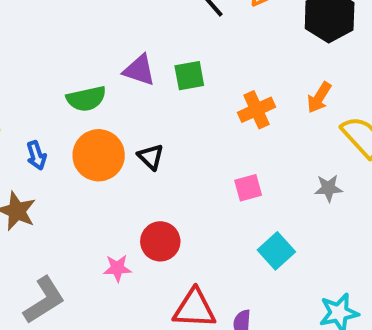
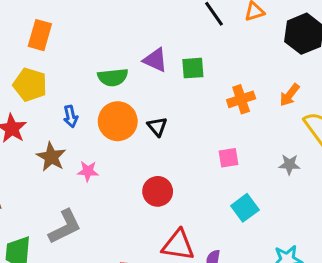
pink star: (117, 268) -> (88, 171), moved

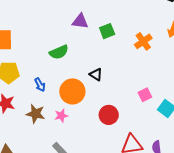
purple triangle: (155, 60) -> (80, 21), moved
orange circle: (118, 121) -> (72, 91), moved
pink square: (229, 158) -> (145, 95), moved

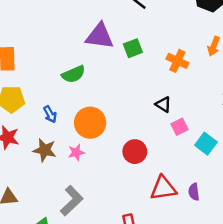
purple triangle: (80, 21) -> (100, 36), size x1.4
orange cross: (143, 41) -> (177, 61), turned -30
black triangle: (96, 74) -> (163, 104), moved

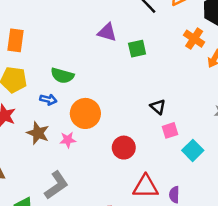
purple triangle: (100, 36) -> (107, 32), size x0.7
orange cross: (177, 61) -> (194, 39), moved
green semicircle: (73, 74) -> (62, 76), moved, turned 30
blue arrow: (50, 114) -> (48, 100), turned -56

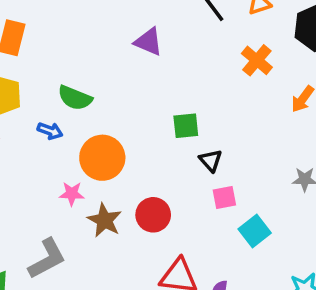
orange cross: (194, 39) -> (257, 60), moved
green square: (137, 49) -> (186, 126), moved
brown star: (38, 133) -> (105, 220), moved

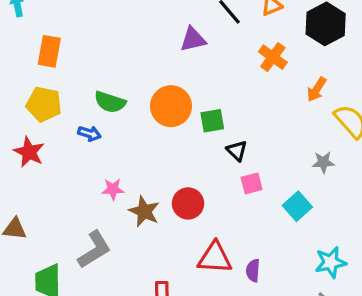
purple triangle: (149, 42) -> (193, 39), moved, turned -32
orange circle: (102, 158) -> (171, 106), moved
cyan square: (255, 231) -> (297, 206), moved

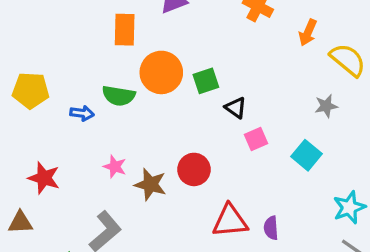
orange rectangle: (49, 51) -> (125, 30), moved
green semicircle: (110, 102) -> (119, 96), moved
red star: (29, 152) -> (44, 178), moved
pink star: (113, 189) -> (115, 167), turned 30

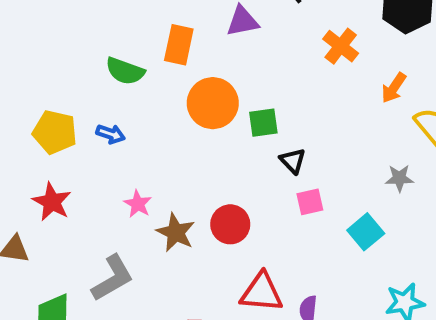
yellow pentagon: (31, 90) -> (55, 132), moved
green semicircle: (119, 96) -> (125, 71), moved

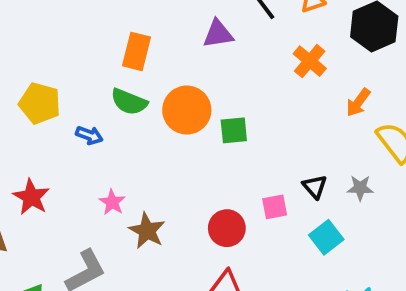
orange rectangle: (179, 45) -> (136, 51), moved
green semicircle: (125, 71) -> (129, 102), moved
yellow pentagon: (55, 132) -> (40, 103), moved
black triangle: (293, 161) -> (315, 187), moved
red circle: (230, 224) -> (227, 228), moved

